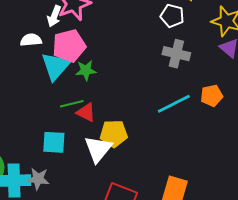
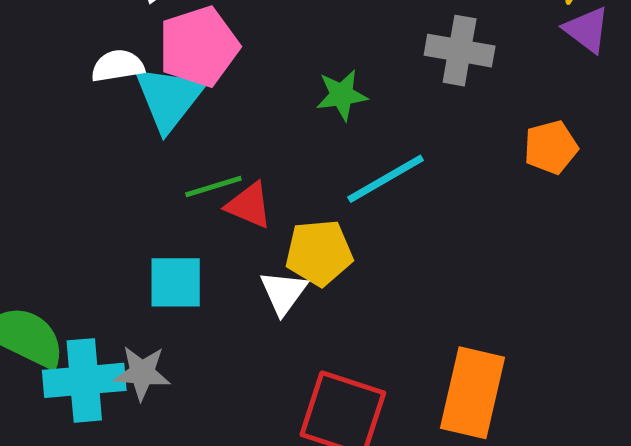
white semicircle: (31, 40) -> (118, 66), moved
green star: (86, 70) -> (342, 95), moved
cyan line: (174, 104) -> (386, 179), moved
white triangle: (98, 149) -> (284, 292), size x0.7

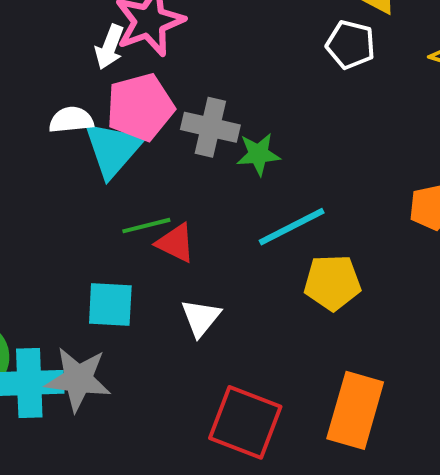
gray cross: (460, 51) -> (210, 127), moved
yellow pentagon: (319, 253) -> (332, 282), moved
gray star: (142, 373) -> (78, 379), size x1.4

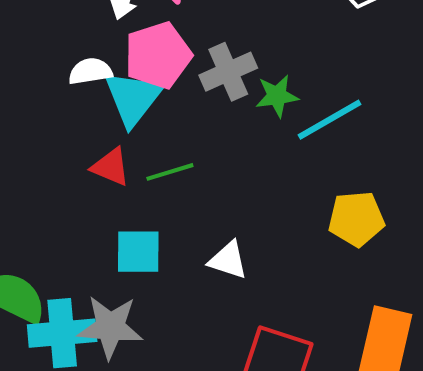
gray cross: (210, 127) -> (228, 72), turned -34
cyan line: (292, 227) -> (330, 120), moved
red triangle: (176, 243) -> (111, 167), moved
white triangle: (201, 318) -> (228, 260), turned -48

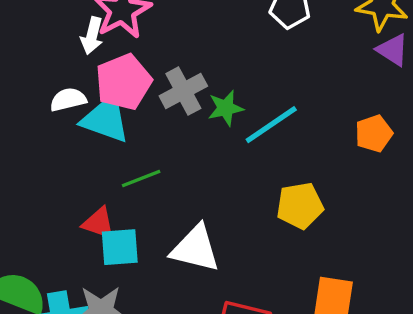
cyan triangle: (133, 98) -> (106, 119), turned -44
red triangle: (111, 167) -> (99, 223), moved
white triangle: (228, 260) -> (195, 249), size x1.5

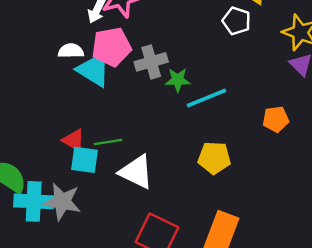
green line: (141, 179) -> (108, 142), moved

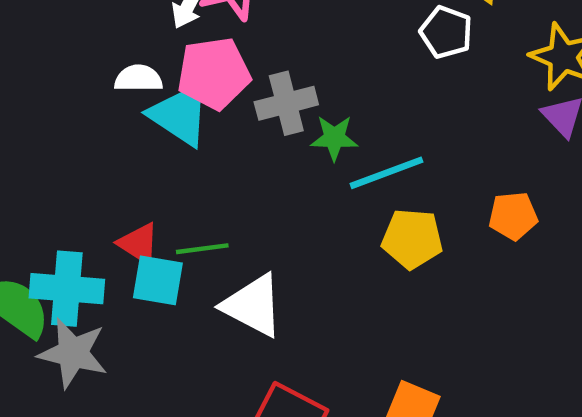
yellow pentagon: (214, 158) -> (412, 239), moved
cyan cross: (34, 201) -> (67, 289), moved
gray star: (62, 202) -> (73, 353), moved

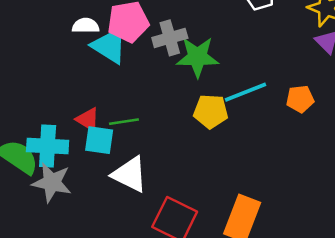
green star: (334, 138) -> (197, 57), size x1.6
cyan line: (387, 173) -> (245, 92), moved
yellow pentagon: (412, 239) -> (211, 111), moved
white triangle: (253, 305) -> (130, 174), moved

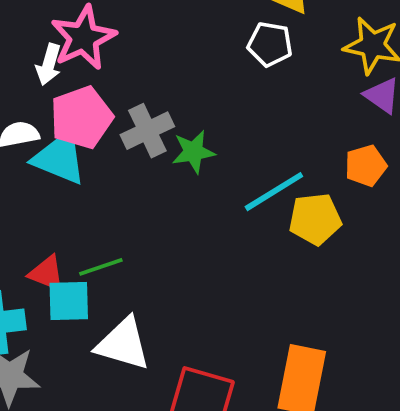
green star: (197, 57) -> (193, 152), size x0.7
orange pentagon: (300, 99) -> (366, 166), moved
yellow pentagon: (211, 111) -> (315, 219), moved

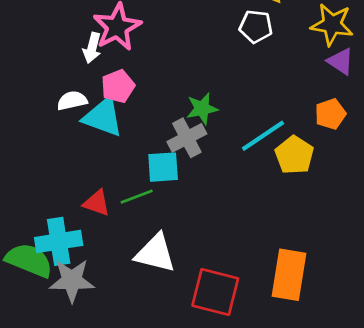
pink pentagon: (81, 118) -> (118, 86), size x0.7
gray cross: (147, 131) -> (187, 138), moved
yellow pentagon: (315, 219) -> (294, 155), turned -30
cyan square: (69, 301) -> (163, 167), moved

